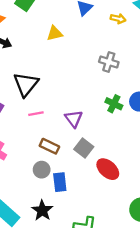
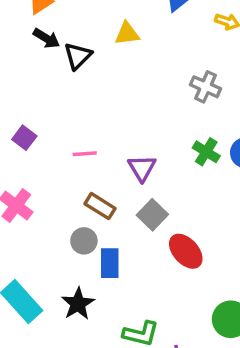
black triangle: (26, 84) -> (78, 56), moved, size x0.7

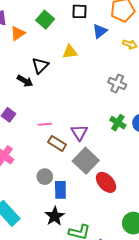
black arrow: (46, 38) -> (25, 81), moved
brown rectangle: (100, 206) -> (57, 143), moved
gray square: (152, 215) -> (86, 161), size x1.4
black star: (78, 304) -> (55, 216), moved

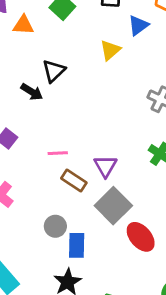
orange triangle: (18, 33) -> (23, 25), turned 35
yellow triangle: (70, 52) -> (110, 50), moved, turned -35

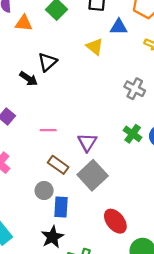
blue triangle: (138, 25) -> (119, 27), turned 36
yellow triangle: (110, 50) -> (95, 47), turned -42
brown rectangle: (74, 180) -> (58, 165), moved
red ellipse: (141, 237) -> (115, 221), moved

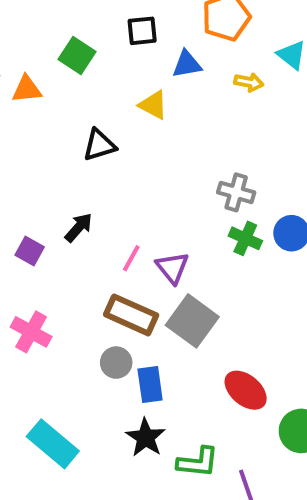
black triangle: (47, 62) -> (99, 145), moved, turned 36
black arrow: (29, 79) -> (79, 227), moved, turned -72
gray cross: (135, 89) -> (236, 192), moved
pink line: (48, 130) -> (131, 258), moved, turned -49
brown rectangle: (58, 165) -> (131, 315), size x1.4

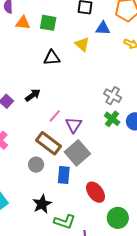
green square: (77, 55) -> (48, 23), moved, turned -36
blue rectangle: (150, 385) -> (64, 175), moved

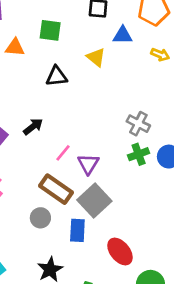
orange triangle: (23, 23) -> (15, 47), moved
green cross: (112, 119) -> (139, 154), turned 35

